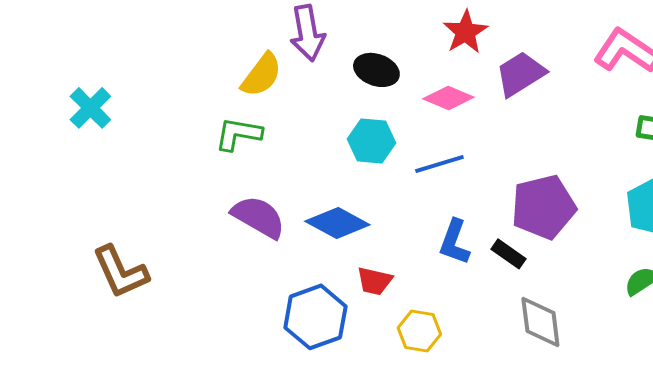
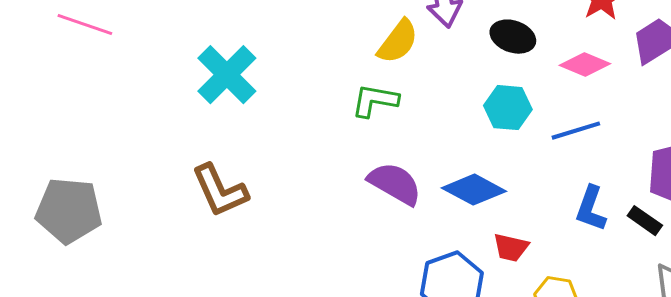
cyan cross: (90, 108) -> (227, 75), size x1.4
brown L-shape: (120, 272) -> (220, 191), moved

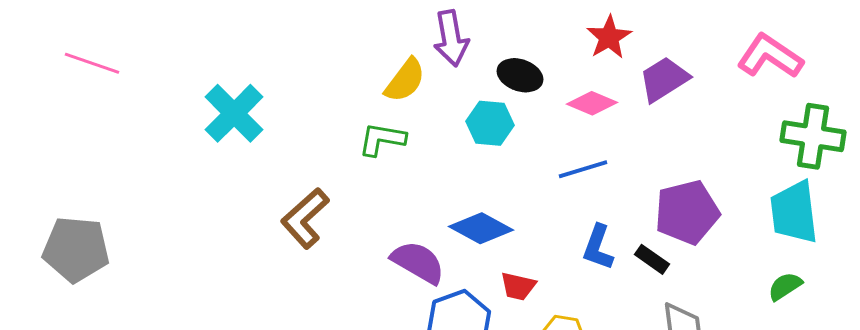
cyan hexagon: (508, 108) -> (490, 123), moved
purple semicircle: (395, 184) -> (418, 262), moved
brown L-shape: (220, 191) -> (305, 218), moved, turned 72

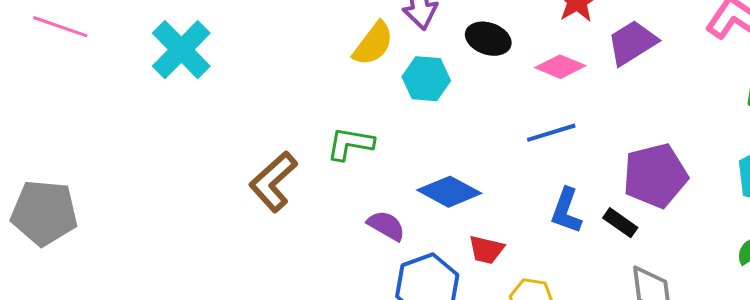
cyan cross: (234, 113) -> (181, 50), moved
cyan hexagon: (490, 123) -> (426, 79), moved
green L-shape: (382, 139) -> (350, 144), moved
purple semicircle: (418, 262) -> (386, 226), size x0.7

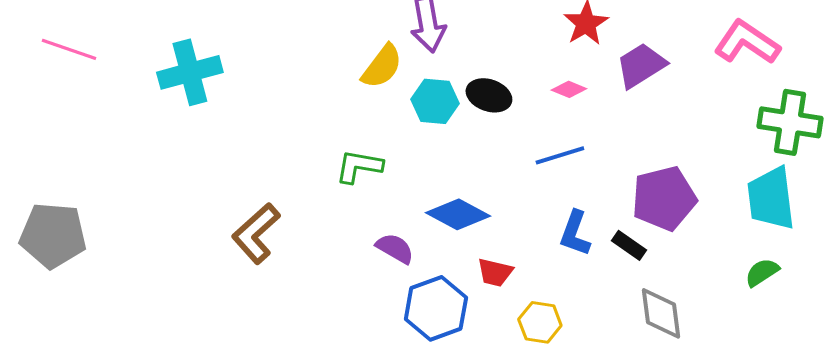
black ellipse: (488, 39) -> (489, 95), moved
cyan cross: (181, 50) -> (190, 72), turned 30
pink diamond: (560, 67) -> (569, 89), size x0.7
brown L-shape: (273, 182) -> (256, 233), moved

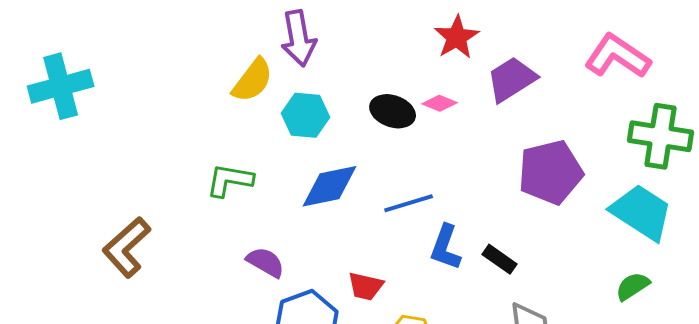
black ellipse: (489, 95) -> (393, 111), moved
blue line: (560, 155) -> (409, 203), moved
purple pentagon: (664, 198) -> (551, 172), moved
cyan trapezoid: (771, 198) -> (642, 212), turned 130
blue diamond: (458, 214) -> (330, 186), moved, turned -40

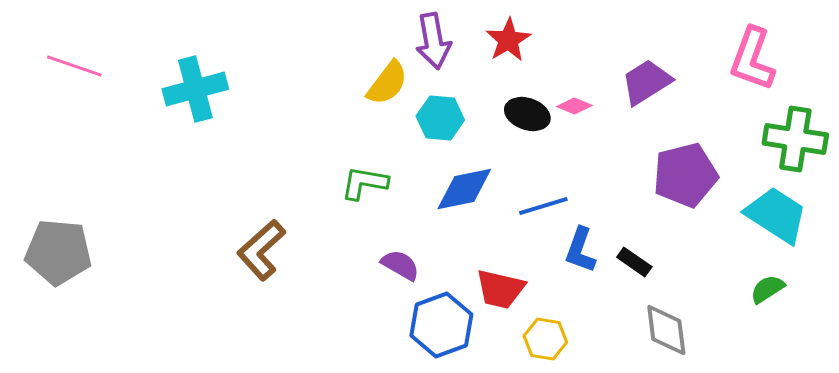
red star: (457, 37) -> (508, 40), moved
pink L-shape: (618, 56) -> (752, 59), turned -104
red trapezoid: (366, 286) -> (500, 289), size x1.4

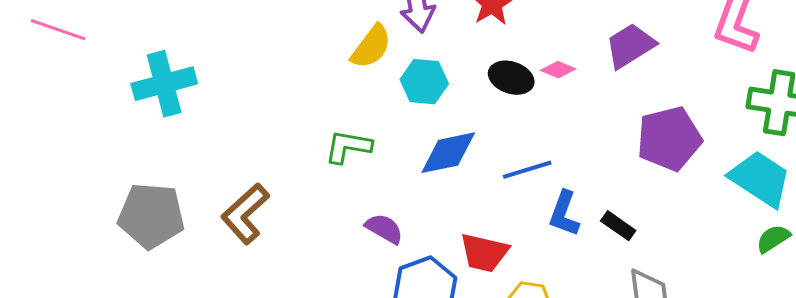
cyan cross: (195, 89) -> (164, 84), moved
gray pentagon: (58, 252) -> (151, 216), moved
green semicircle: (767, 289) -> (773, 239), moved

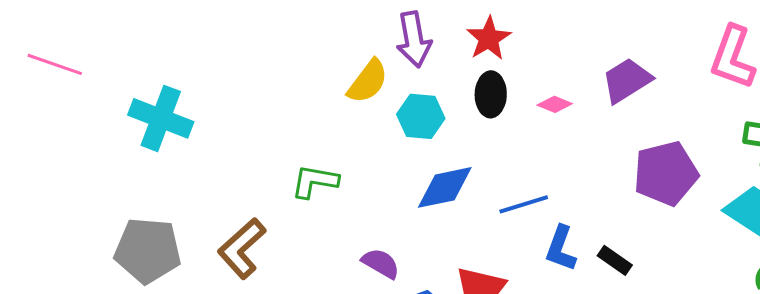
black ellipse: (511, 78) -> (491, 94), moved, turned 72
cyan cross: (164, 84) -> (161, 118), turned 36
green L-shape: (348, 147) -> (315, 181), moved

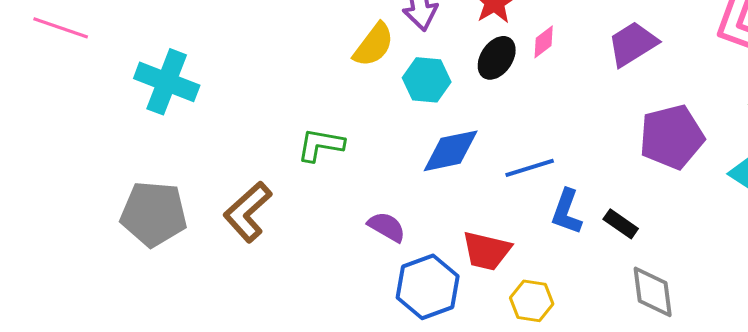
black ellipse: (491, 94) -> (497, 58), turned 33
pink diamond: (555, 104) -> (544, 42), moved, turned -60

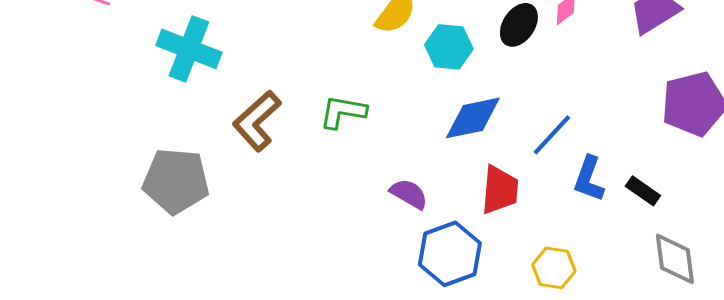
blue line: (530, 168) -> (552, 135), turned -30
brown L-shape: (248, 212) -> (257, 121), moved
red trapezoid: (487, 251) -> (500, 190), moved, turned -98

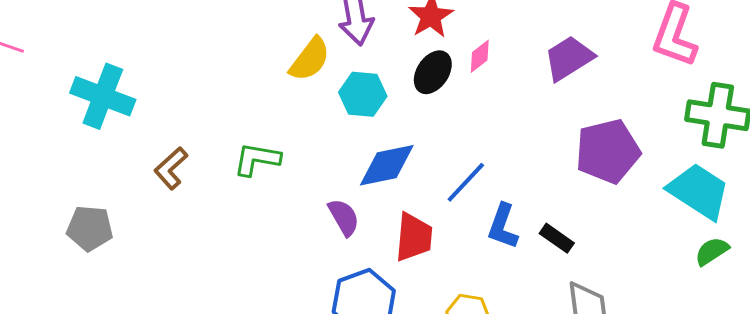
brown L-shape: (257, 121) -> (171, 168), size x0.7
gray pentagon: (176, 181) -> (90, 228), size x0.7
purple semicircle: (409, 194) -> (344, 217), moved, turned 30

